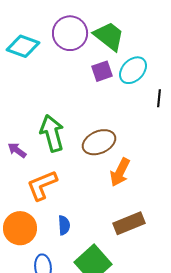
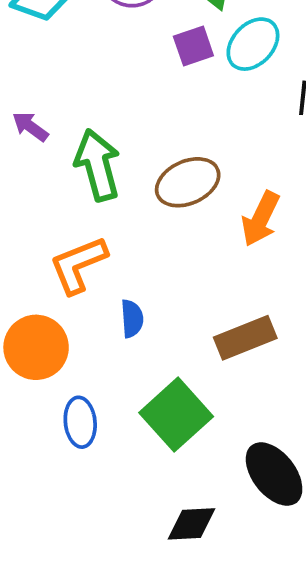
purple arrow: (17, 150) -> (30, 127), moved
orange arrow: (120, 172) -> (261, 219), moved
blue semicircle: (64, 225) -> (132, 319), moved

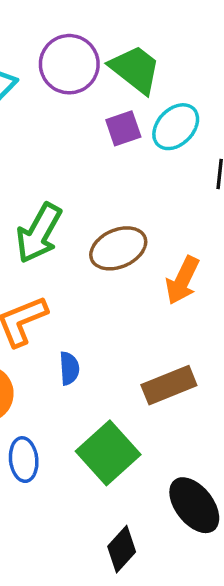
green arrow: (97, 165) -> (39, 233), turned -136
black diamond: (192, 524) -> (122, 549), turned -45

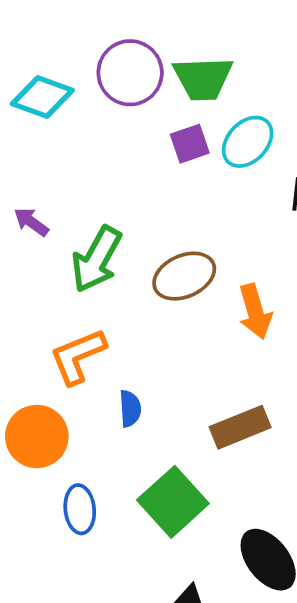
green trapezoid: (135, 69) -> (203, 78), turned 140
orange arrow: (182, 280) -> (255, 312), turned -42

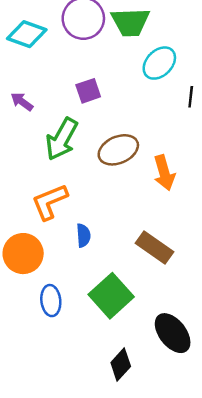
purple square: (190, 144) -> (88, 91), moved
purple arrow: (31, 222) -> (22, 102), moved
brown rectangle: (240, 427) -> (154, 248), turned 57

